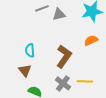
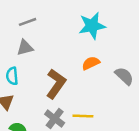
gray triangle: (59, 14) -> (25, 48), moved

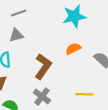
yellow line: (83, 116) -> (84, 94), moved

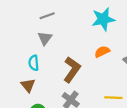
gray triangle: (16, 35) -> (45, 38), turned -40

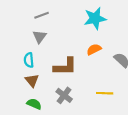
brown L-shape: (72, 70) -> (65, 66), turned 55
brown triangle: (28, 85) -> (32, 80), moved

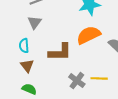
orange semicircle: (94, 49) -> (89, 35), size x1.6
gray cross: (64, 95) -> (77, 81), moved

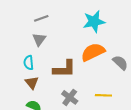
gray cross: (77, 81) -> (70, 97), moved

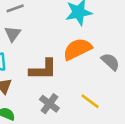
yellow line: (103, 95) -> (90, 101), turned 35

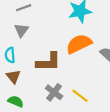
yellow line: (90, 101) -> (80, 96), moved

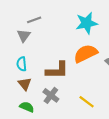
gray triangle: (21, 30) -> (24, 36), moved
gray cross: (54, 92) -> (51, 95), moved

